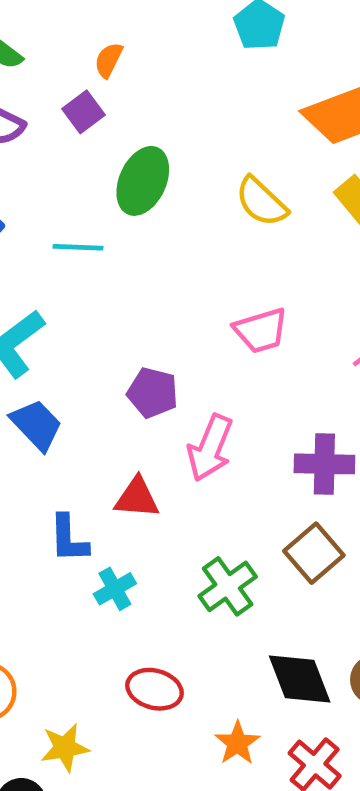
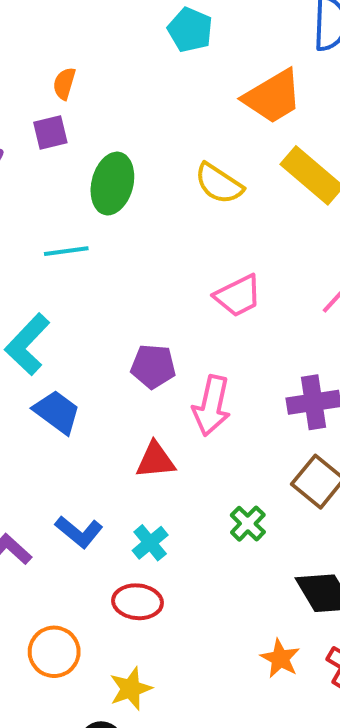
purple square: (83, 112) -> (50, 132), turned 33
blue L-shape: (69, 539) -> (79, 532), moved, turned -39
green cross: (228, 586) -> (248, 524), size x0.7
red ellipse: (155, 689) -> (138, 602), moved

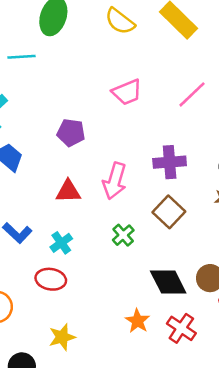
pink arrow: (212, 406) -> (115, 181), moved
yellow star: (131, 689) -> (62, 337), moved

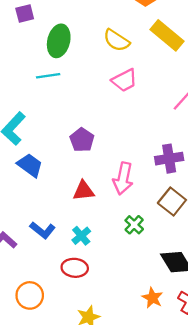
cyan line: (21, 57) -> (48, 76), moved
pink trapezoid: (127, 92) -> (124, 80), moved
purple pentagon: (71, 133) -> (82, 140), turned 30

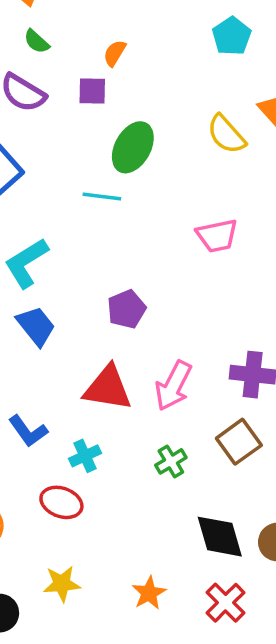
yellow semicircle: (116, 40) -> (226, 134), moved
red triangle: (84, 191) -> (108, 388), size x1.4
orange star: (152, 298) -> (149, 593), moved

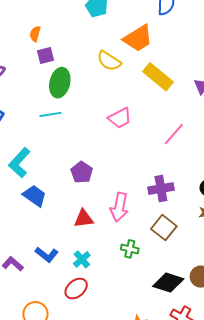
purple square: (92, 91) -> (46, 55), moved
red triangle: (108, 388) -> (84, 219), size x0.7
green cross: (171, 461) -> (130, 249), turned -30
red ellipse: (61, 502) -> (76, 289), turned -45
black diamond: (220, 537) -> (168, 283), turned -40

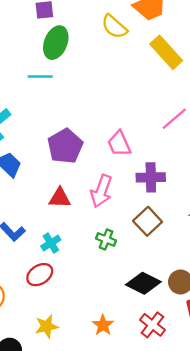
pink trapezoid: (120, 118) -> (119, 144), moved, turned 85
purple pentagon: (82, 172) -> (65, 146), size x1.4

